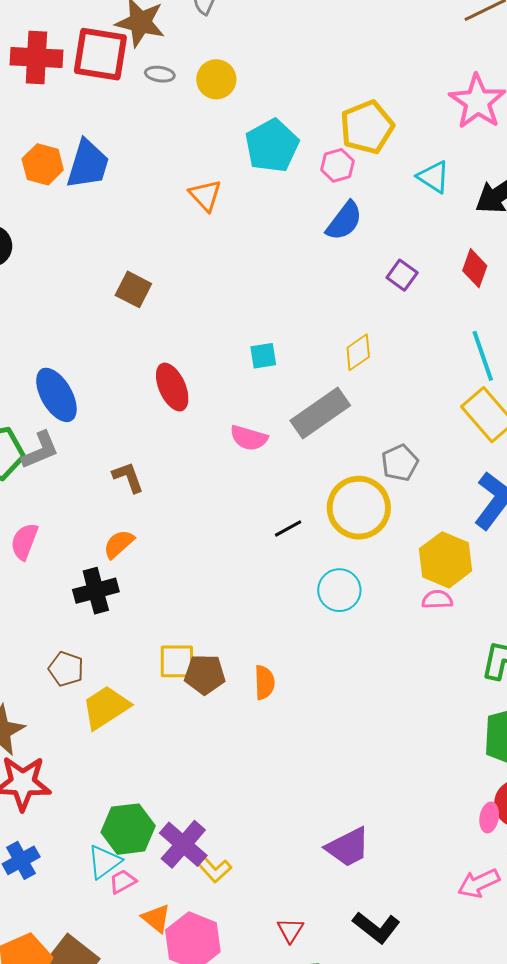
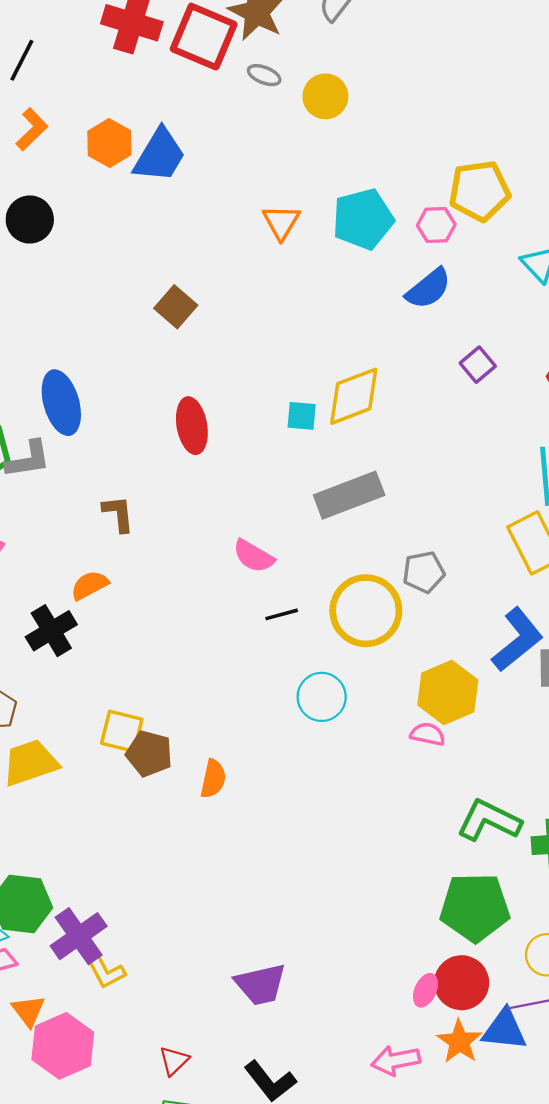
cyan pentagon: (272, 146) -> (363, 219), moved
yellow diamond: (358, 352) -> (354, 396), moved, size x1.5
pink semicircle: (249, 438) -> (254, 556), moved
black cross: (96, 591) -> (51, 631), turned -30

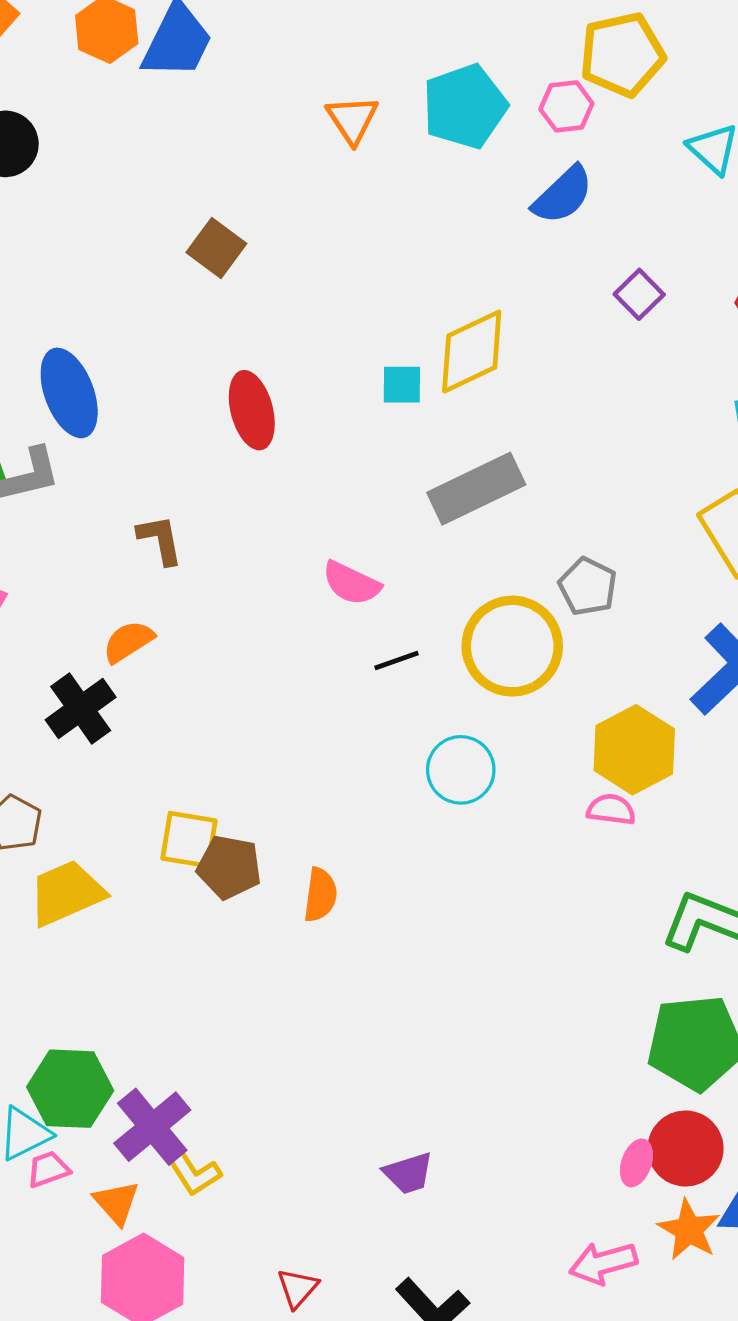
gray pentagon: (424, 572) -> (588, 586), turned -30
purple trapezoid: (260, 984) -> (408, 1173), size x0.7
orange triangle: (28, 1011) -> (117, 1203), moved

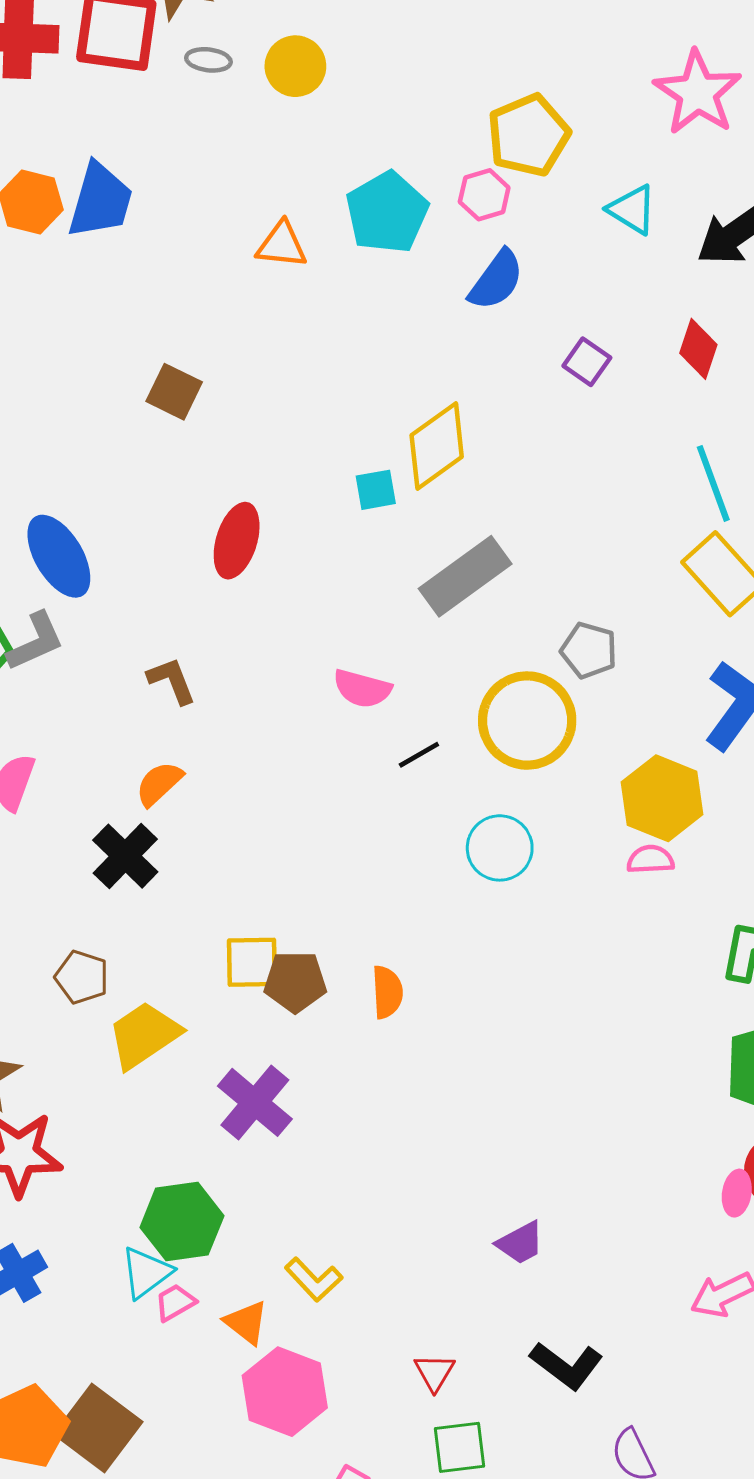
orange triangle: (352, 120) -> (282, 245), turned -40
red ellipse: (252, 410) -> (237, 541), turned 42
purple cross: (152, 1127) -> (255, 1102), moved

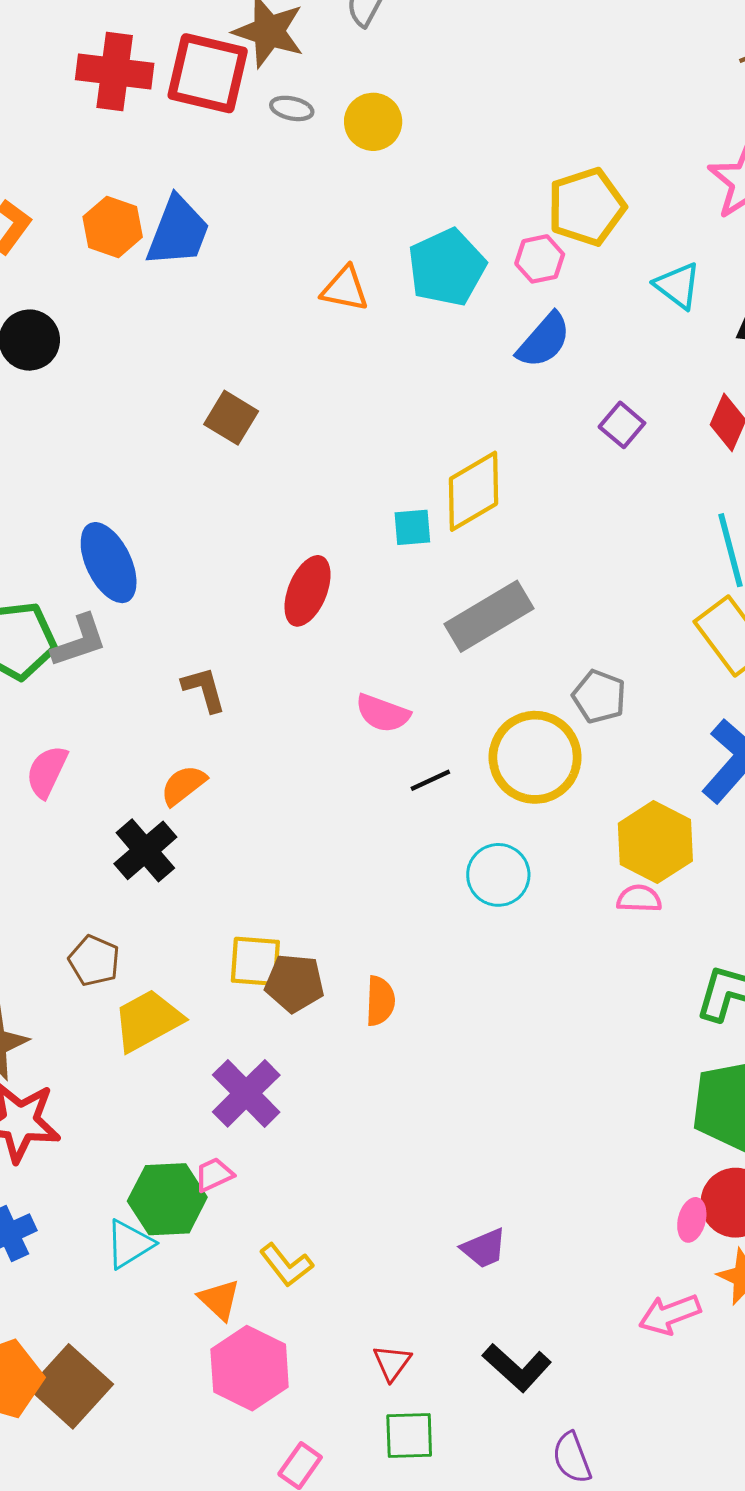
red ellipse: (237, 541) -> (308, 591), moved
pink trapezoid: (175, 1302) -> (214, 1175), moved

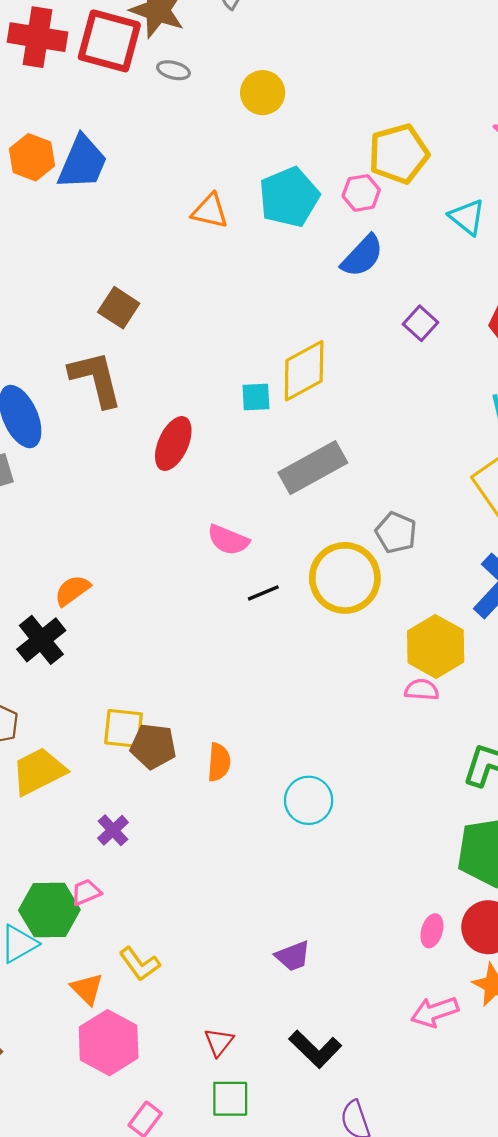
yellow circle: (373, 122) -> (263, 93), moved
brown L-shape: (204, 689) -> (96, 379), moved, size x1.6
cyan circle: (498, 875) -> (309, 800), moved
purple cross: (246, 1093) -> (113, 830), size x0.6
pink ellipse: (692, 1220) -> (432, 931), moved

